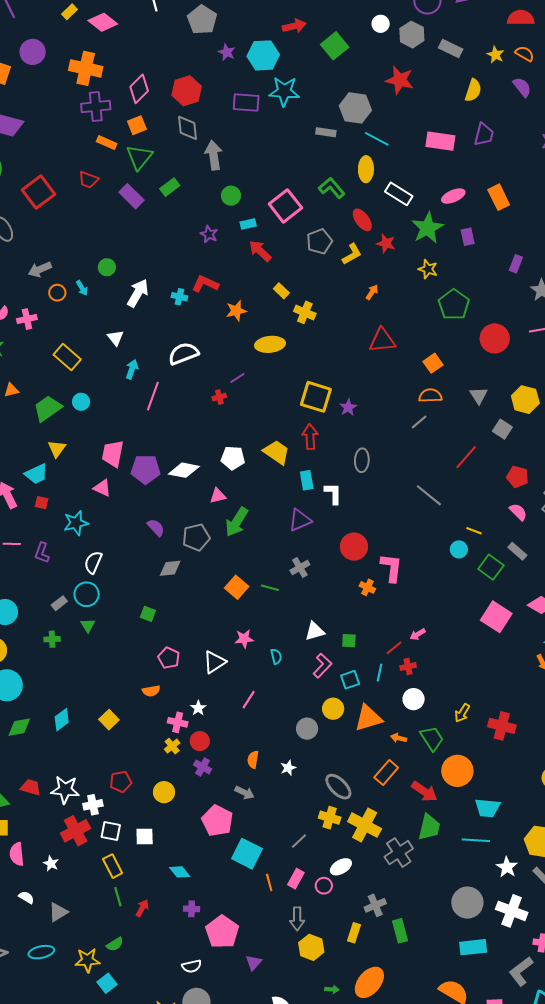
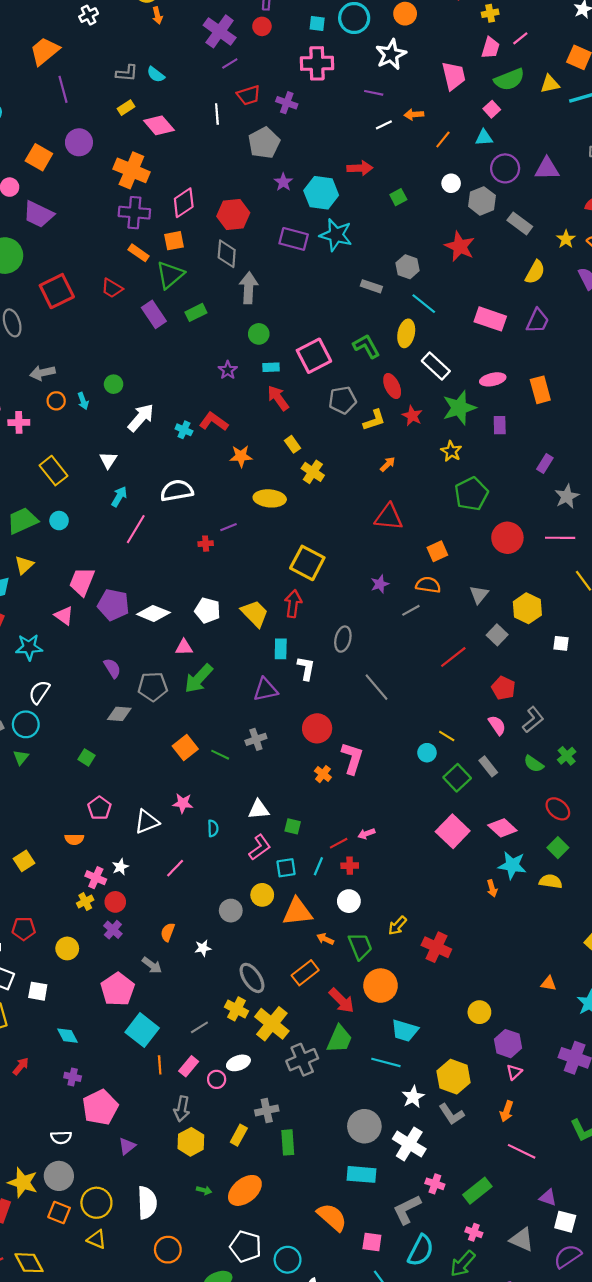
green square: (335, 46) -> (398, 197), size x0.6
gray hexagon: (355, 108) -> (408, 267), size x0.7
purple star: (348, 407) -> (380, 584), moved
gray line: (429, 495) -> (377, 687), moved

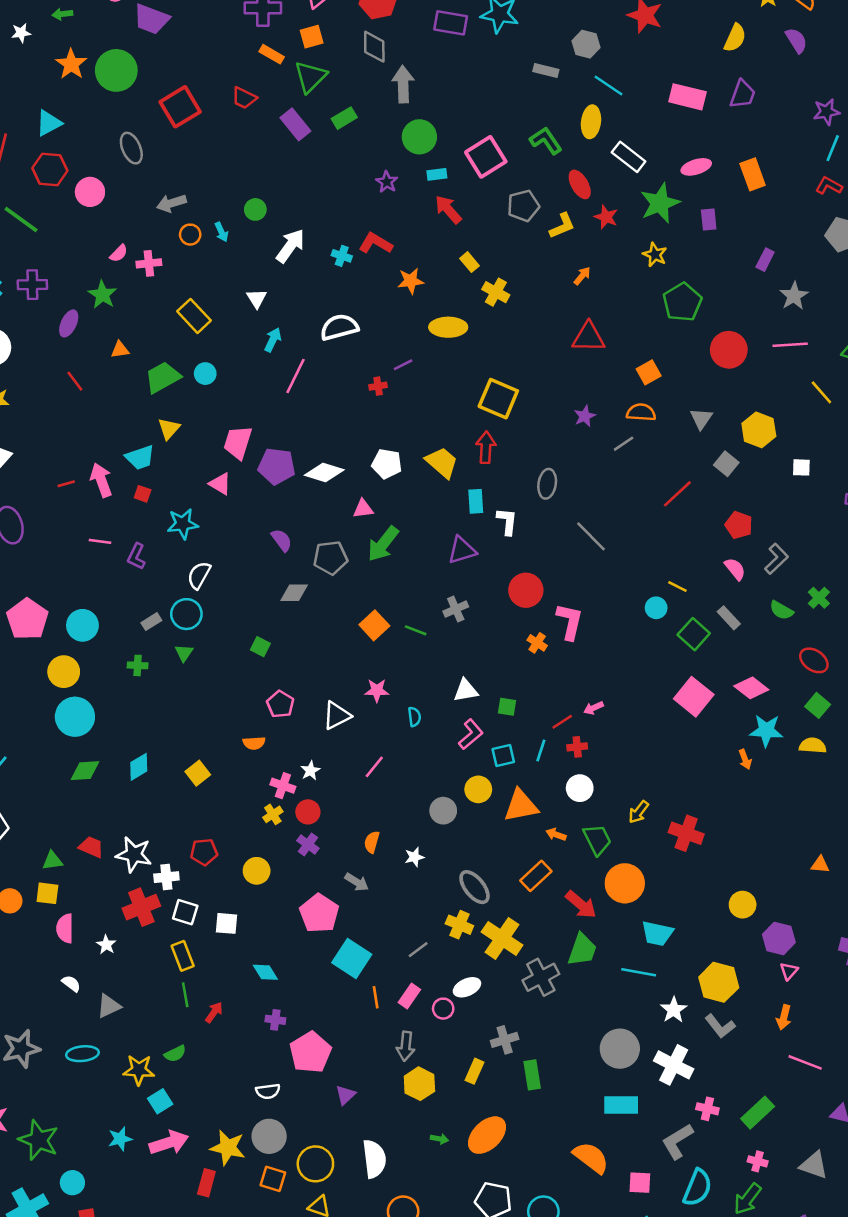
green circle: (259, 334) -> (419, 137), size x1.4

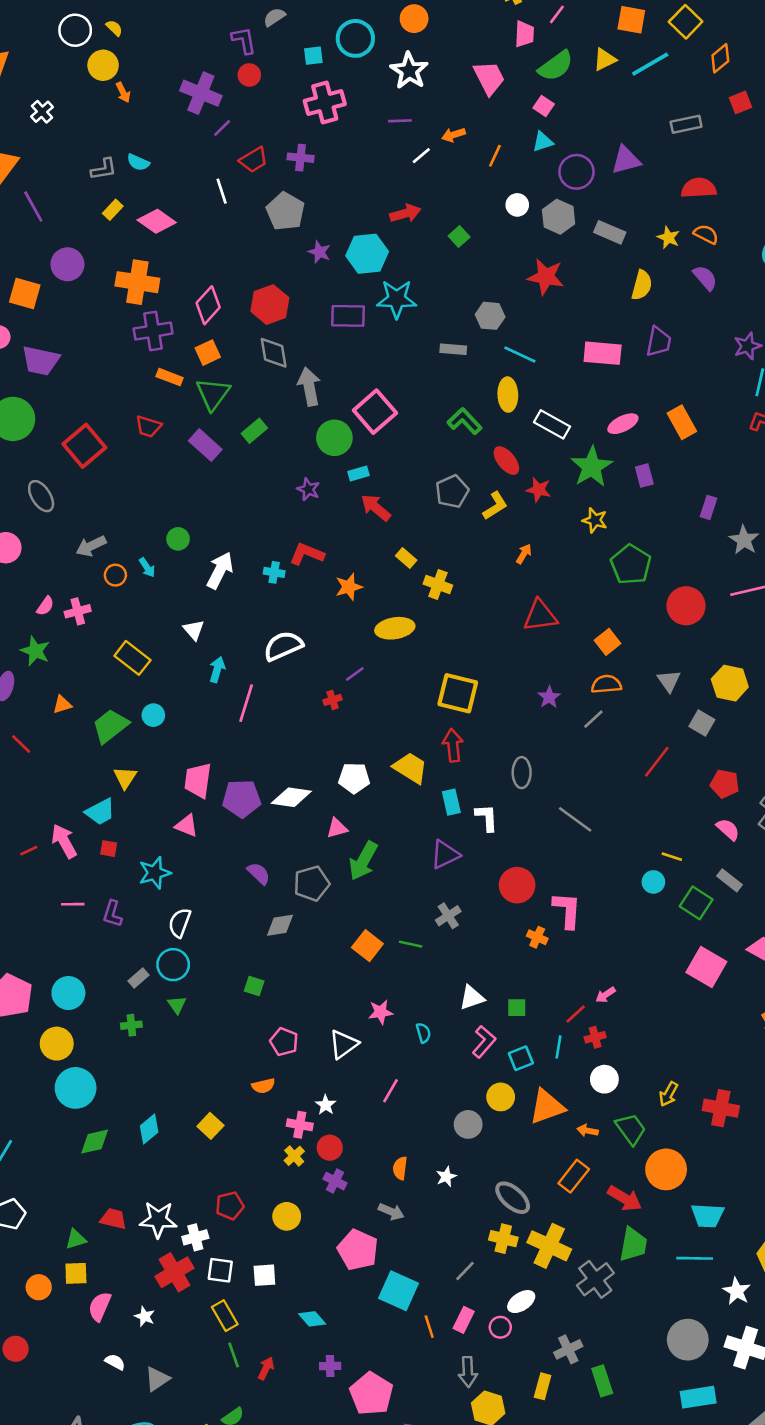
pink square: (486, 157) -> (375, 412), moved
pink semicircle: (65, 928) -> (100, 1306), turned 32

